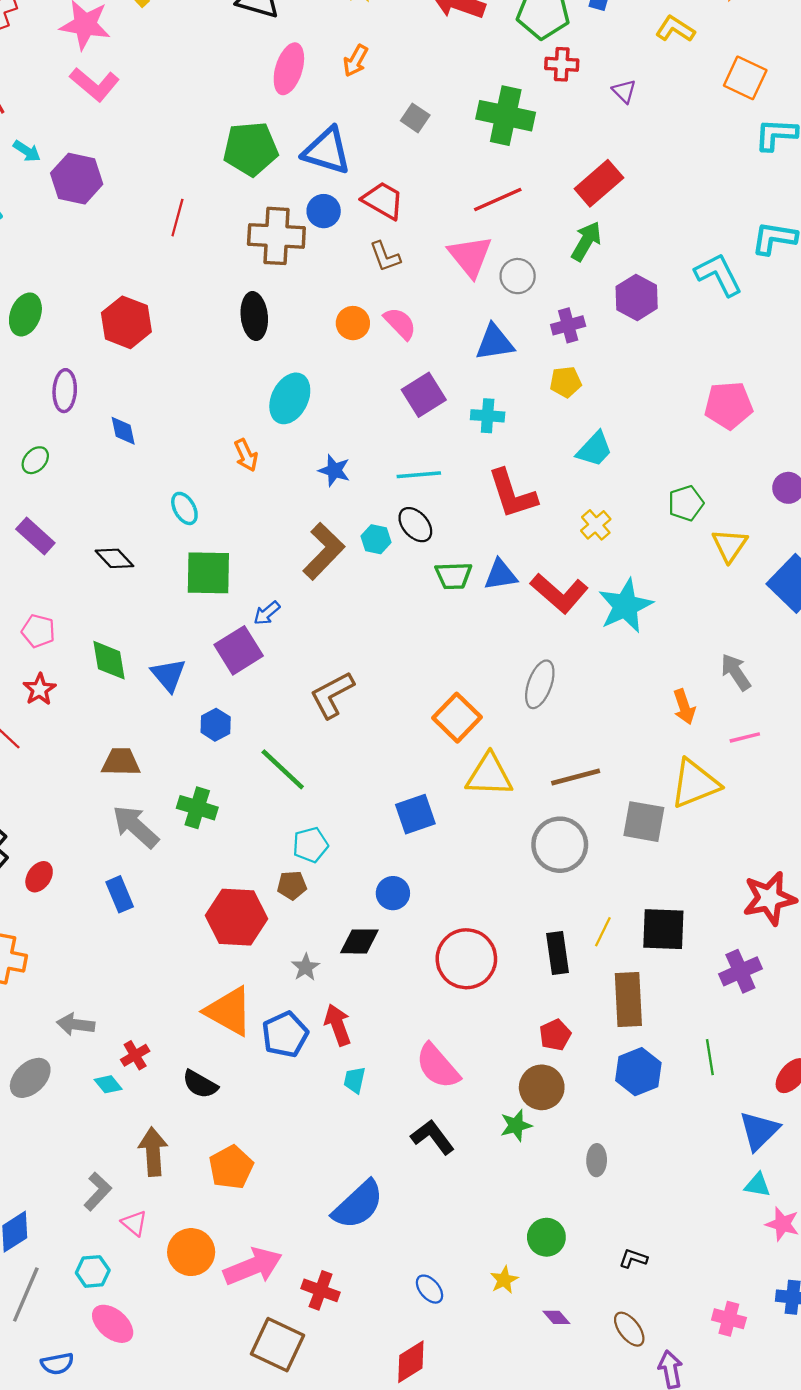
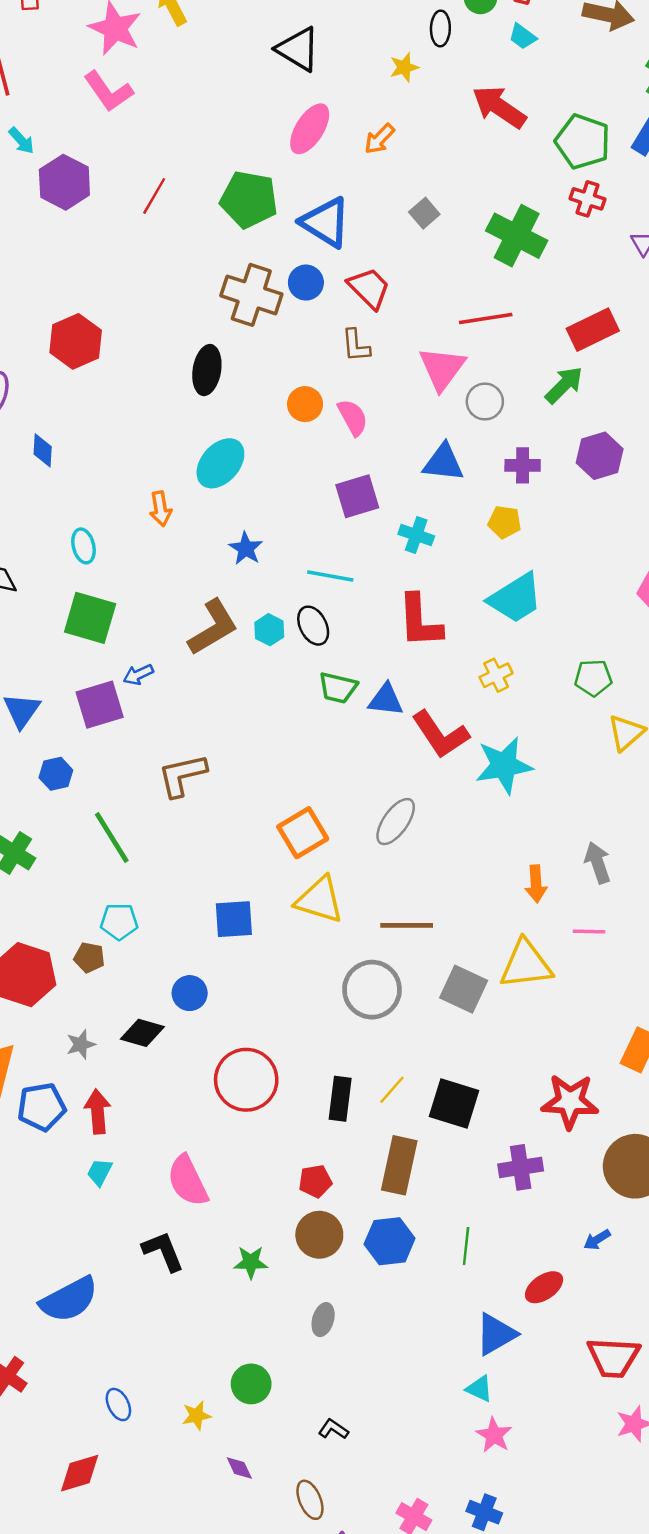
red line: (177, 218) -> (154, 196), moved
cyan trapezoid: (594, 449) -> (515, 598), size x1.4
brown circle: (542, 1087) -> (319, 1235), moved

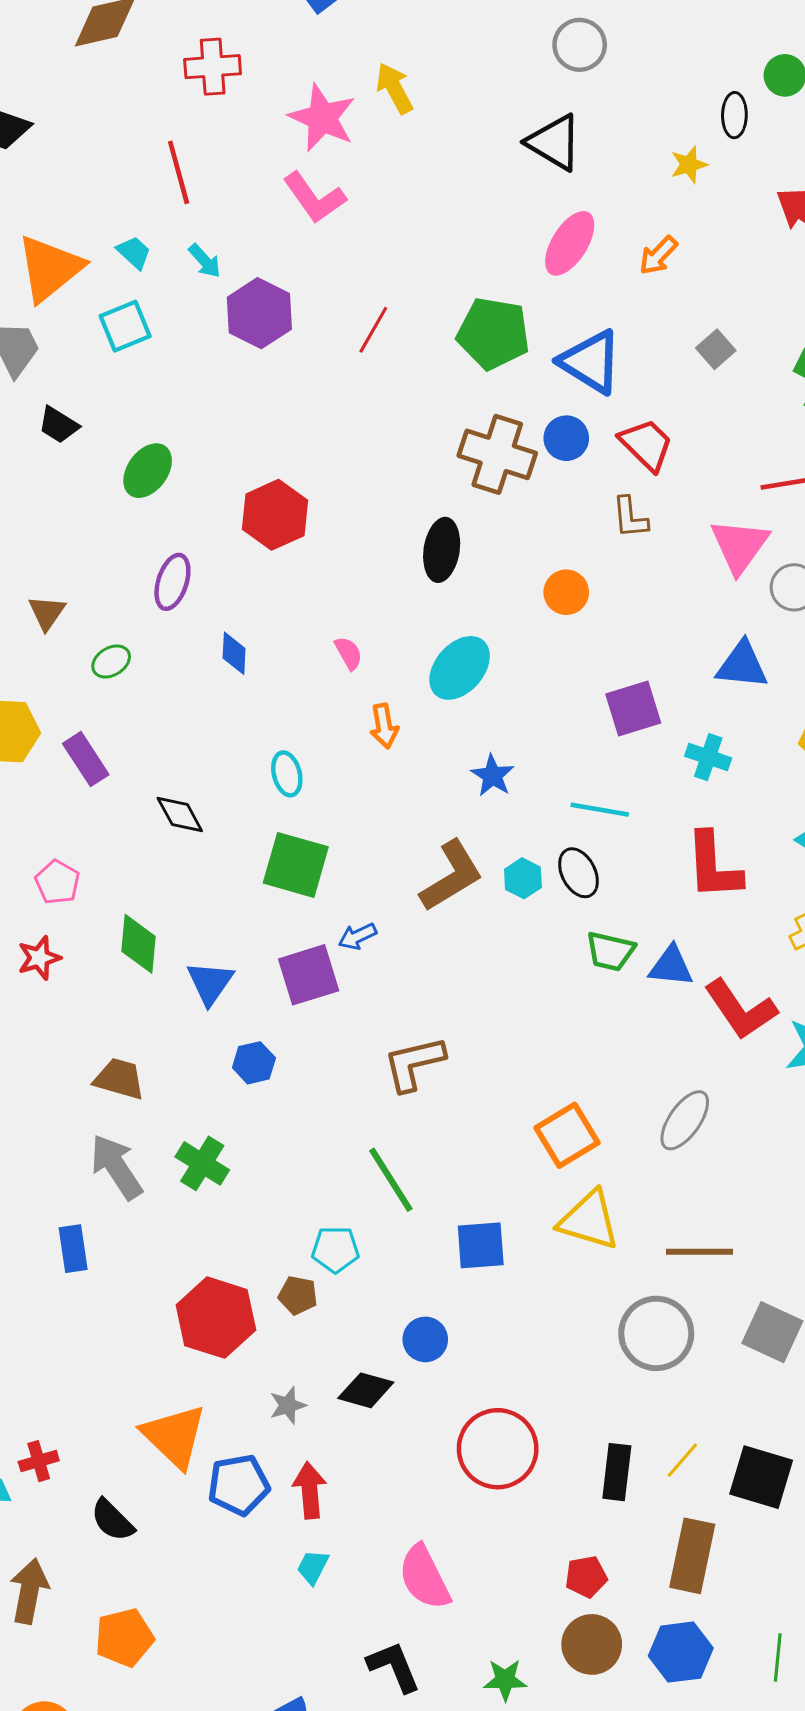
pink semicircle: (353, 417) -> (348, 653), moved, size x0.7
green line: (112, 837) -> (391, 1180), moved

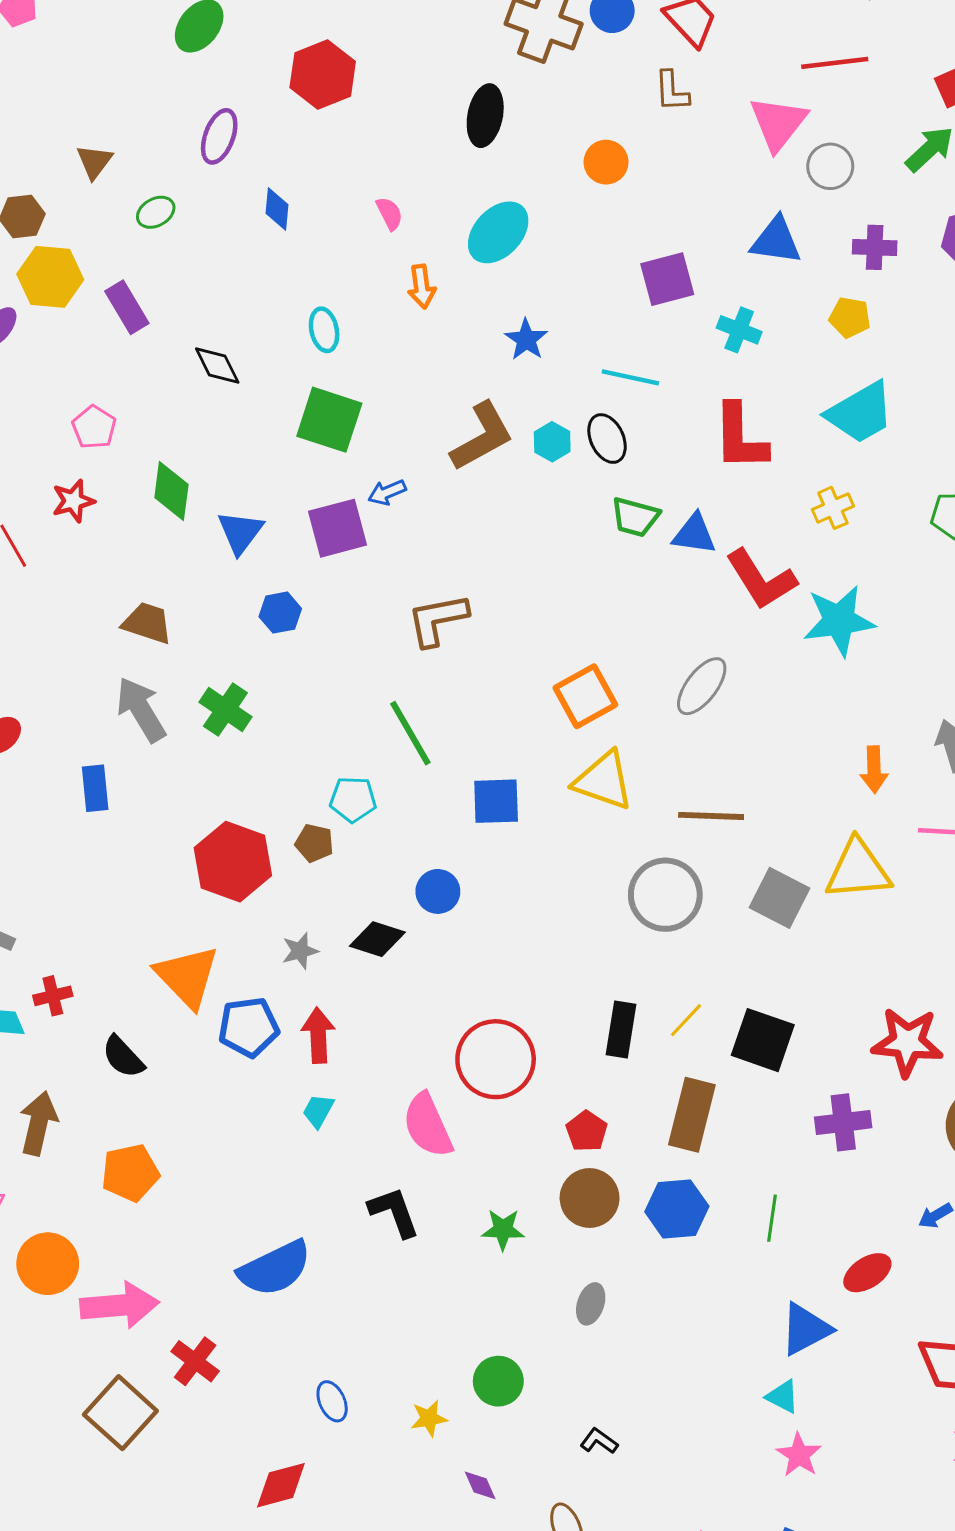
red circle: (498, 1449) -> (496, 1059), moved
red pentagon: (586, 1577) -> (587, 1131), turned -30

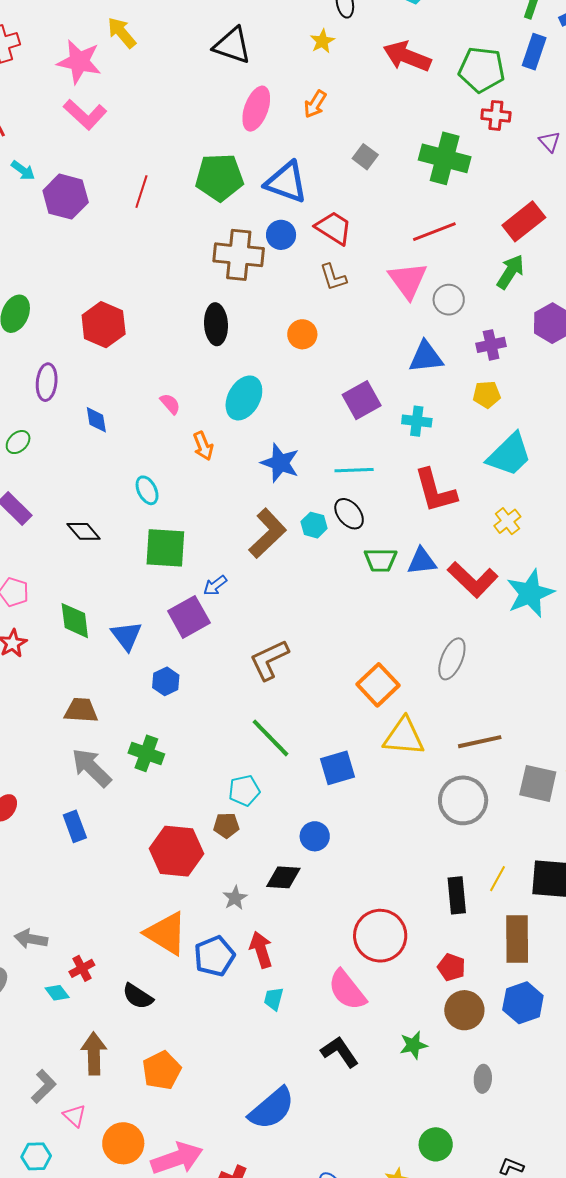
blue star: (526, 340) -> (280, 463), size x1.4

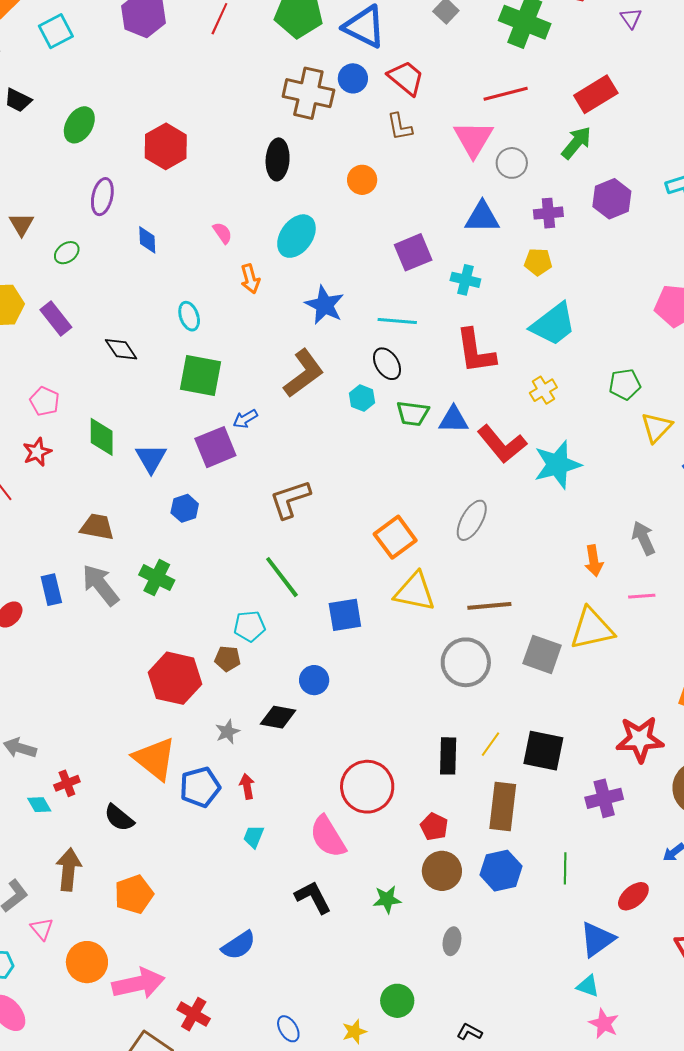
cyan hexagon: (314, 525) -> (362, 398), moved
blue rectangle: (75, 826) -> (51, 590), moved
red arrow: (261, 950) -> (247, 786), size x0.7
blue semicircle: (272, 1108) -> (239, 945), size x0.7

